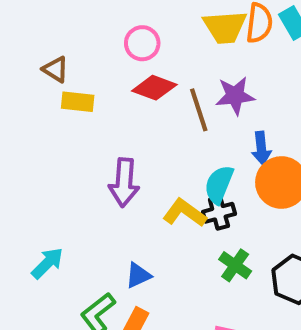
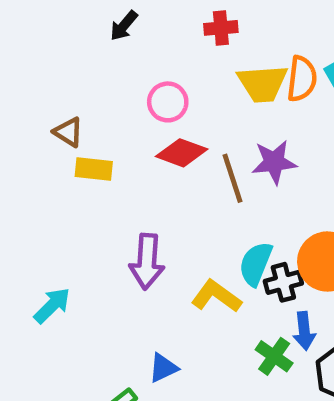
blue arrow: (261, 148) -> (304, 331), moved
black cross: (219, 213) -> (283, 282), moved
cyan arrow: (47, 263) -> (52, 305), moved

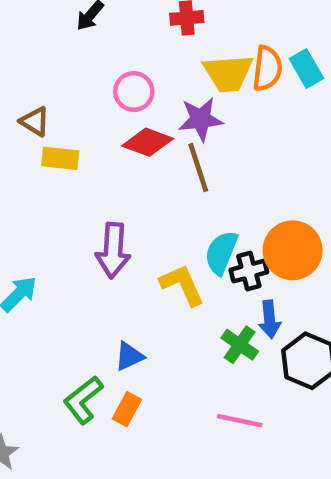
purple star: (274, 162) -> (201, 119), moved
yellow L-shape: (216, 296) -> (182, 285), turned 30

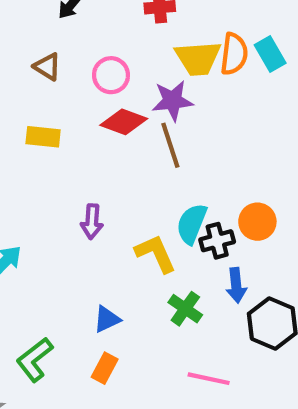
brown triangle: (35, 121) -> (47, 67), moved
purple arrow: (113, 250) -> (92, 222), size x0.7
orange circle: (293, 250) -> (257, 222), size x0.7
green cross: (240, 345) -> (185, 309), moved
green L-shape: (83, 400) -> (35, 360), moved

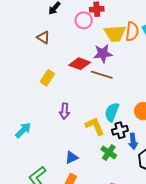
pink circle: (111, 75) -> (84, 20), moved
yellow rectangle: (43, 137) -> (47, 78), moved, turned -63
brown line: (170, 145) -> (102, 75), turned -55
black cross: (217, 241) -> (120, 130), moved

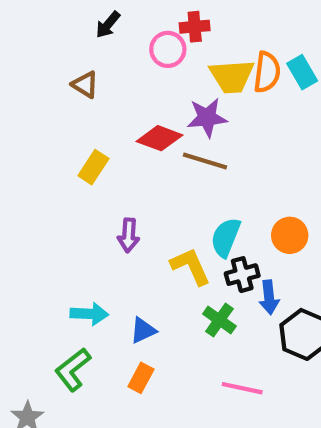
cyan arrow: (23, 130) -> (89, 314), moved, turned 48

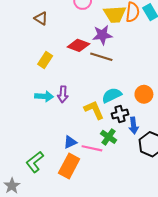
cyan semicircle: (226, 237) -> (112, 95), turned 42
cyan arrow: (89, 314) -> (44, 96), moved
orange rectangle: (141, 378) -> (69, 166), size x1.6
pink line: (242, 388) -> (92, 148), moved

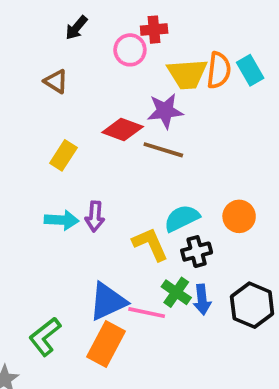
blue arrow: (134, 125) -> (202, 300), moved
blue triangle: (70, 142) -> (108, 301), size x1.6

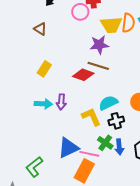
red diamond: (123, 129) -> (83, 75), moved
orange rectangle: (106, 344) -> (84, 171), moved

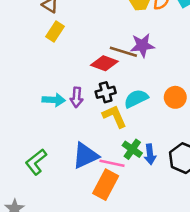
purple star: (99, 45) -> (142, 45), moved
yellow rectangle: (44, 69) -> (55, 31), moved
black cross: (116, 121) -> (106, 92), moved
green L-shape: (34, 167) -> (36, 162), moved

